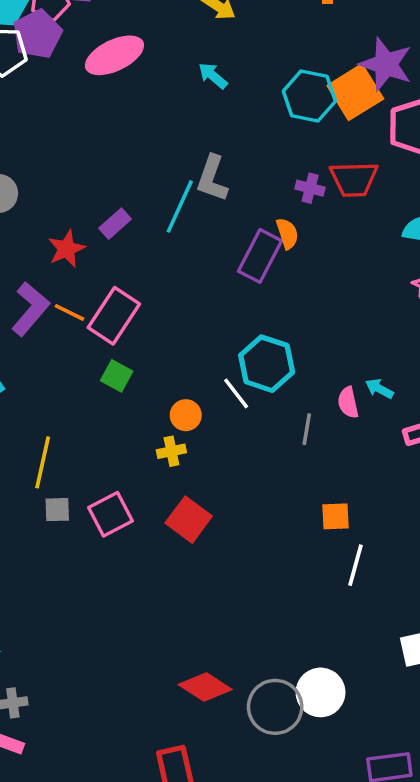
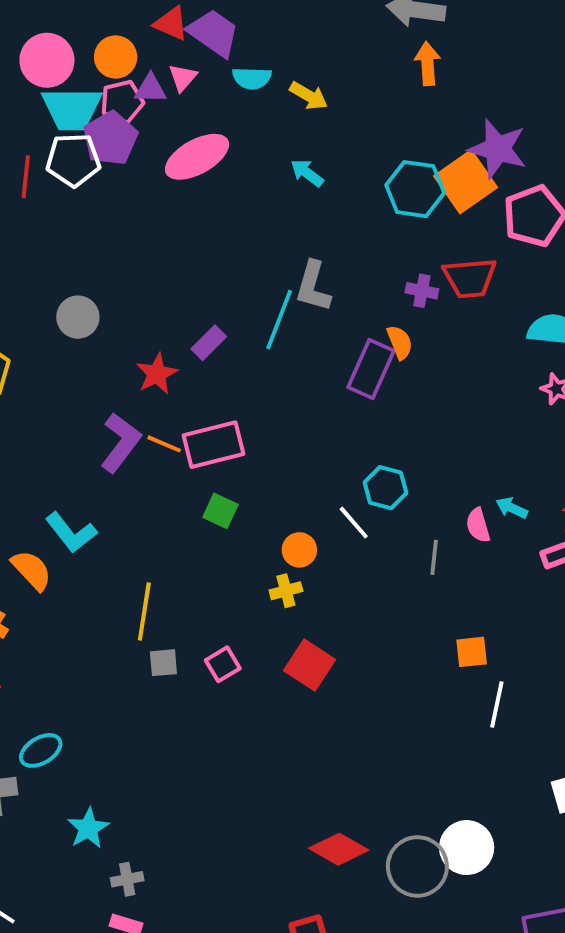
pink rectangle: (114, 316) -> (213, 445), turned 46
cyan hexagon: (267, 364) -> (385, 488), size x0.7
pink square: (111, 514) -> (223, 664), size x0.7

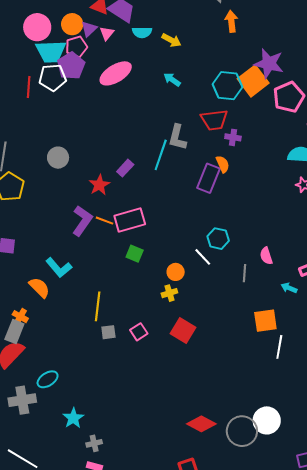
purple triangle: (150, 89) -> (89, 29), moved, turned -42
red trapezoid: (470, 278) -> (214, 120), moved
cyan arrow: (512, 508) -> (289, 288), moved
orange square: (472, 652) -> (265, 321), size x1.4

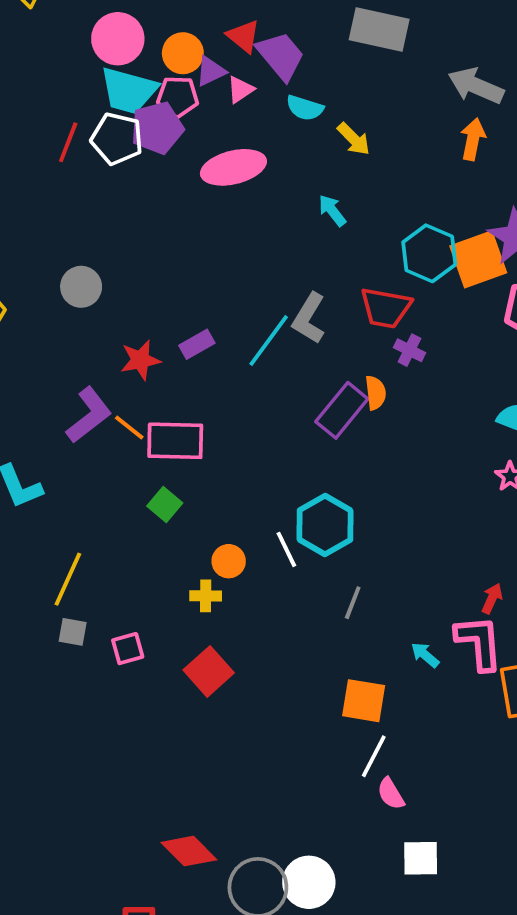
cyan hexagon: (218, 239) -> (325, 525), size x1.4
pink semicircle: (266, 256) -> (391, 794), moved, turned -30

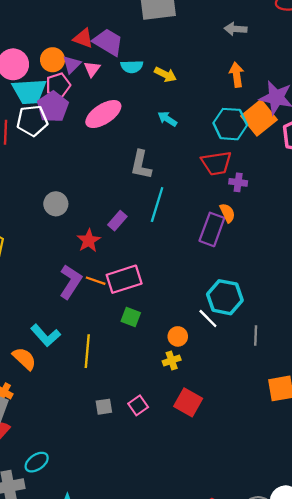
gray arrow: (476, 86) -> (235, 29), moved, size x0.7
orange arrow: (473, 139) -> (237, 75), moved
gray circle: (81, 287) -> (56, 204), moved
gray L-shape: (309, 318) -> (141, 165), moved
yellow line: (68, 579) -> (87, 351), moved

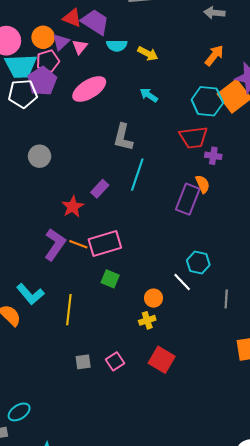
orange arrow: (237, 75) -> (214, 55), turned 45
gray circle: (56, 204) -> (40, 156), moved
cyan hexagon: (225, 297) -> (198, 263), size x0.7

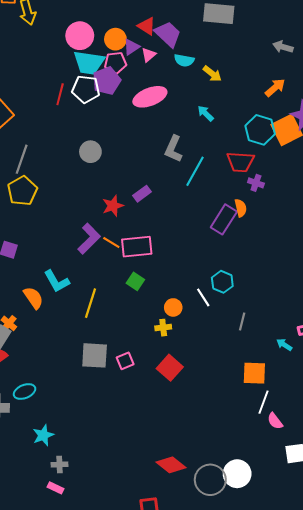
cyan line: (137, 175) -> (195, 171), moved
gray square: (83, 362) -> (95, 355), size x1.8

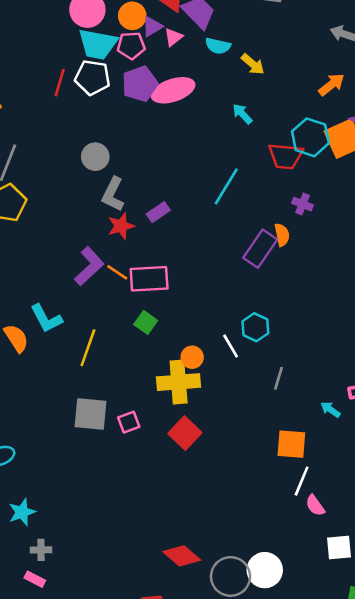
purple pentagon: (107, 81) -> (140, 84), moved
gray L-shape: (173, 149) -> (113, 194), moved
red trapezoid: (240, 162) -> (286, 156), moved
yellow cross: (163, 328) -> (179, 382), size x2.0

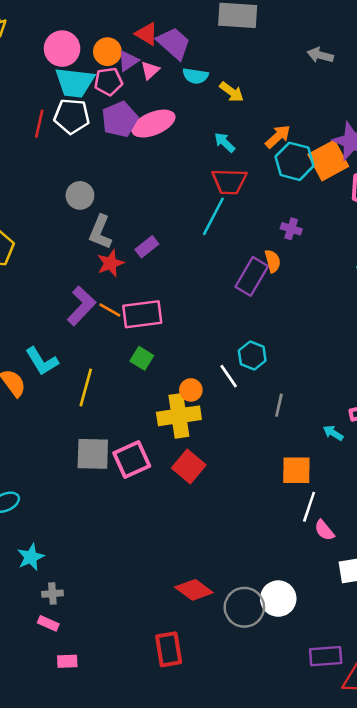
orange arrow: (331, 85) -> (278, 137), moved
red trapezoid: (286, 156) -> (229, 181), moved
pink square: (129, 422) -> (132, 459), size x1.6

